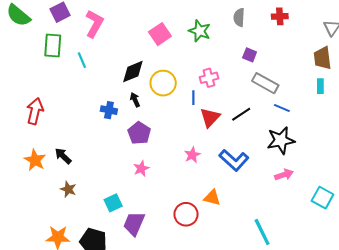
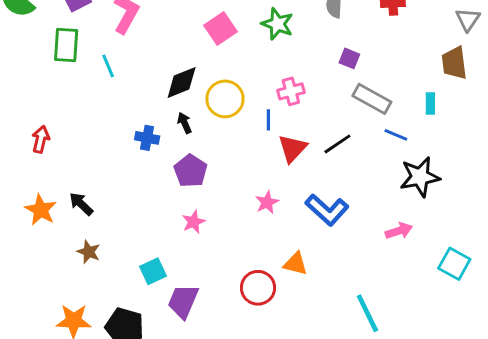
cyan rectangle: (320, 86) -> (430, 103), moved
red arrow: (35, 111) -> (41, 139), size x0.7
black star: (281, 140) -> (420, 177), moved

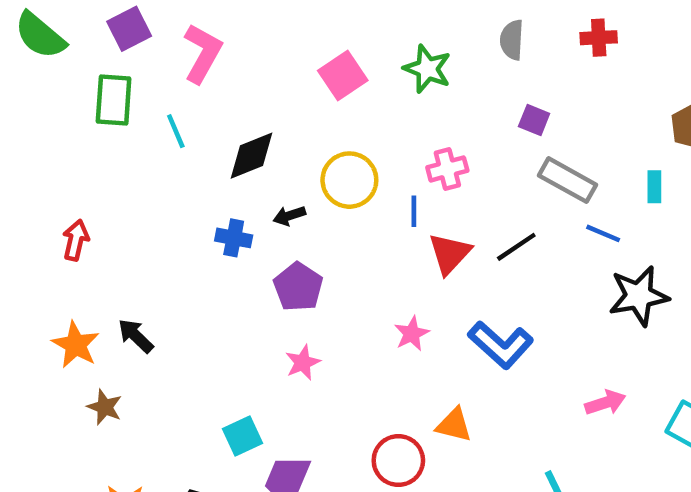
black diamond: (182, 82) -> (251, 156), moved
black arrow: (185, 123) -> (289, 216), turned -84
pink arrow: (399, 231) -> (605, 403), moved
brown star: (89, 252) -> (105, 407), moved

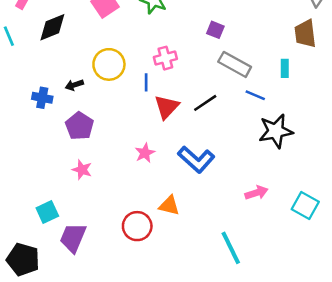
black diamond: (251, 156) -> (52, 27), moved
pink star: (303, 363) -> (82, 170), turned -30

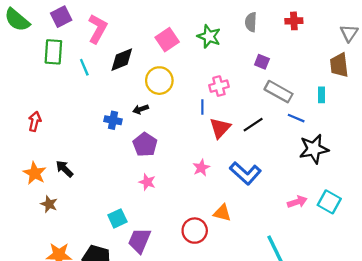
yellow circle: (109, 64) -> (159, 81), moved
cyan square: (305, 206) -> (329, 202), moved

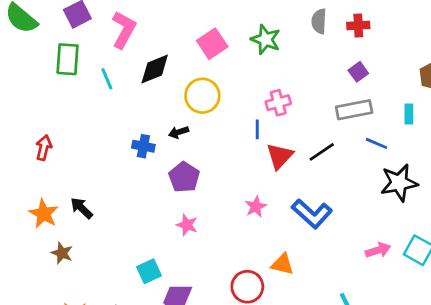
red cross: (294, 21) -> (358, 25), moved
purple square: (262, 62) -> (358, 72), moved, turned 32
gray rectangle: (278, 92) -> (354, 110), turned -40

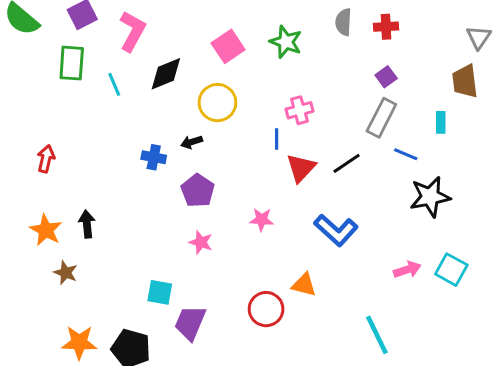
gray rectangle: (354, 110) -> (381, 118), turned -52
pink star: (256, 207) -> (262, 219), moved, turned 30
black arrow: (82, 208) -> (87, 224), turned 40
cyan square: (149, 271) -> (160, 292), turned 35

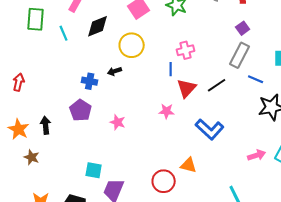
purple pentagon: (198, 191) -> (81, 110), moved
pink star: (262, 219) -> (167, 111), moved
pink star: (201, 242) -> (118, 122), moved

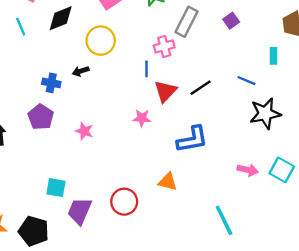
gray rectangle: (240, 55) -> (186, 22), moved
blue L-shape: (210, 129) -> (192, 139), turned -52
pink arrow: (257, 155) -> (248, 170), turned 30
red circle: (164, 181) -> (124, 202), moved

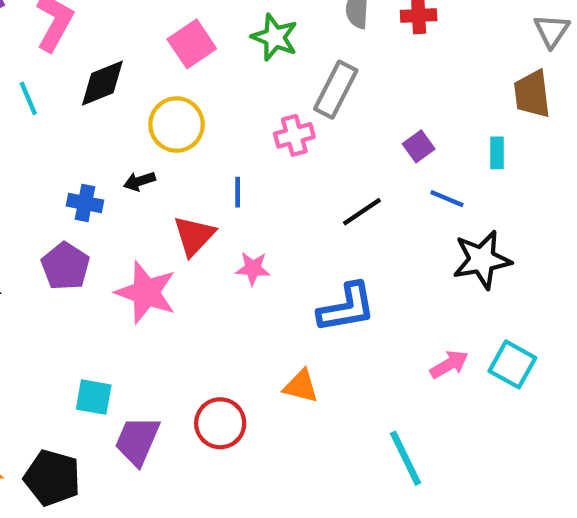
purple square: (231, 21) -> (419, 146), moved
blue line: (147, 69) -> (238, 192), moved
red triangle: (165, 91) -> (194, 236), moved
pink star: (84, 131) -> (146, 292), size x1.8
pink arrow: (248, 170) -> (449, 364), turned -42

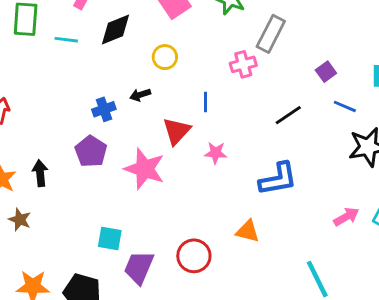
cyan line: (28, 98) -> (66, 40), turned -60
yellow circle: (177, 125) -> (165, 57), size x0.7
blue cross: (85, 203) -> (104, 109), turned -30

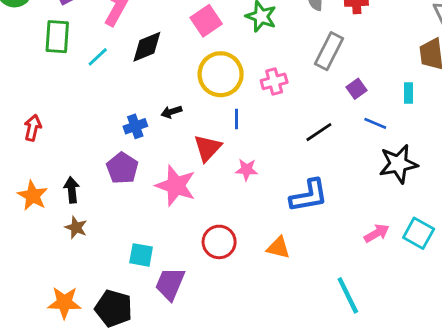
gray rectangle: (271, 34) -> (329, 51), moved
cyan line: (66, 40) -> (98, 57), turned -50
yellow circle: (165, 57) -> (221, 74), moved, size x1.8
brown star: (20, 220) -> (76, 227), moved
red circle: (194, 256) -> (219, 242), moved

